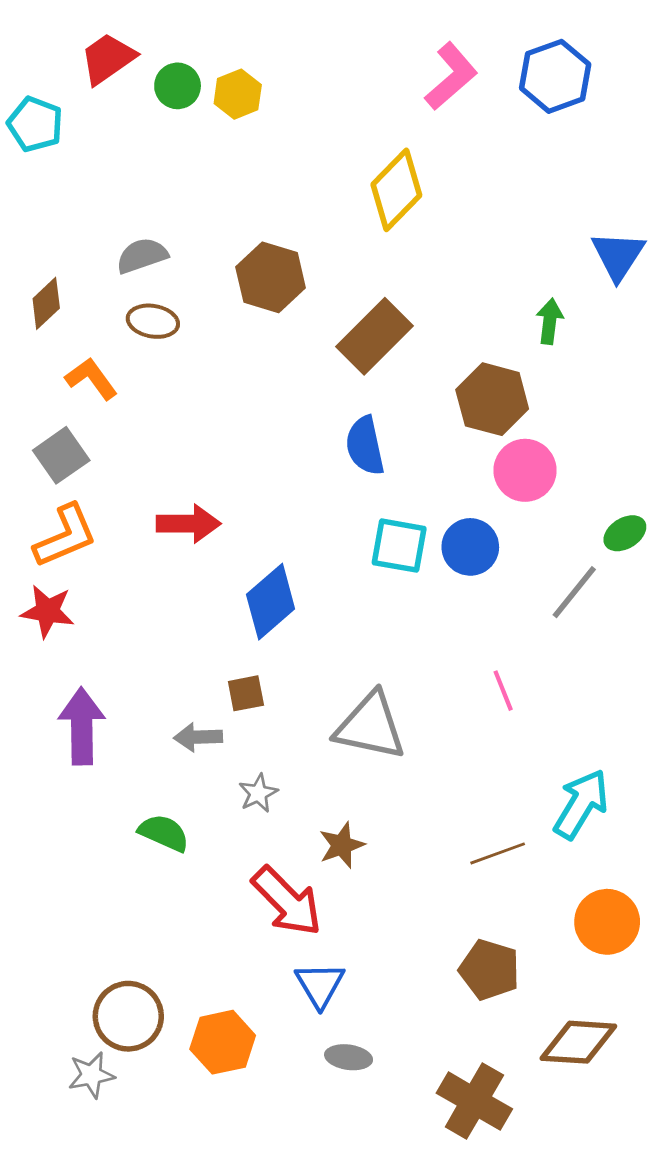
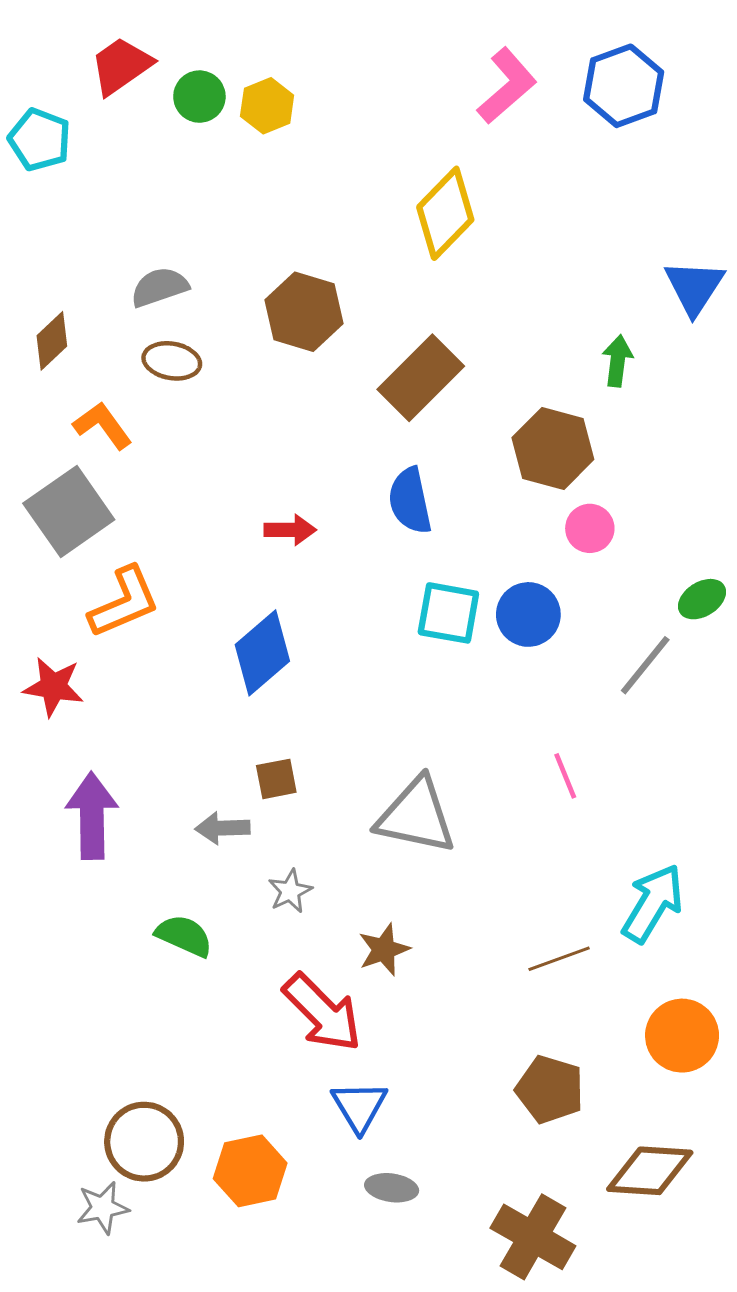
gray square: (61, 455) -> (69, 512), size x1.4
pink circle: (525, 470) -> (590, 528), size x0.7
red arrow: (188, 524) -> (290, 530), moved, size x0.7
orange L-shape: (65, 536) -> (124, 602), moved
blue diamond: (271, 602) -> (262, 653), moved

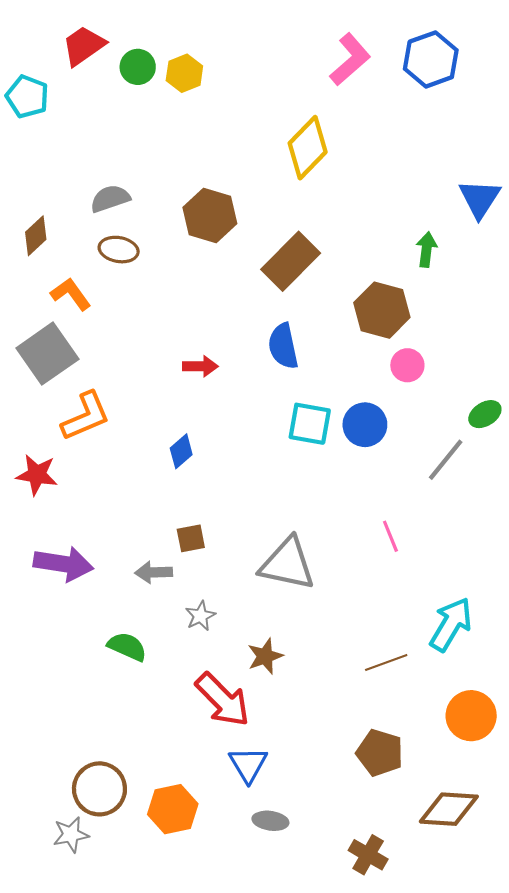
blue diamond: (262, 653) -> (181, 451), size x0.6
purple arrow: (92, 816) -> (63, 564), turned 100
brown cross: (533, 1237) -> (368, 855), size x0.7

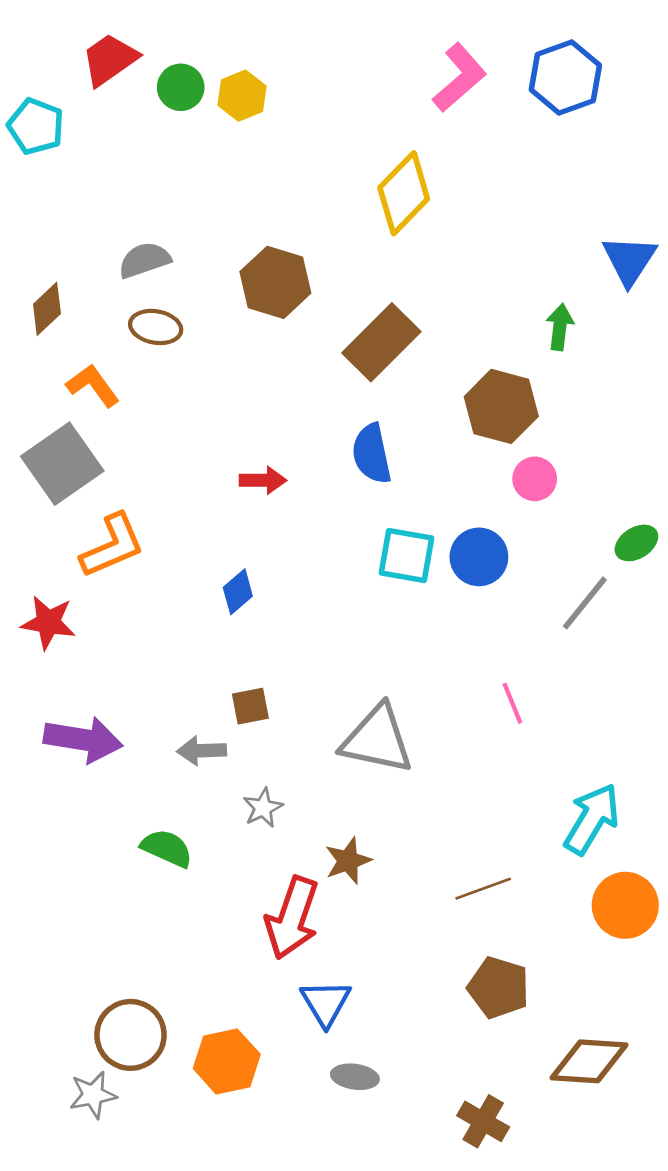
brown line: (386, 663) -> (483, 889), moved
red arrow: (223, 700) -> (292, 918), turned 64
orange circle: (471, 716) -> (625, 905), moved

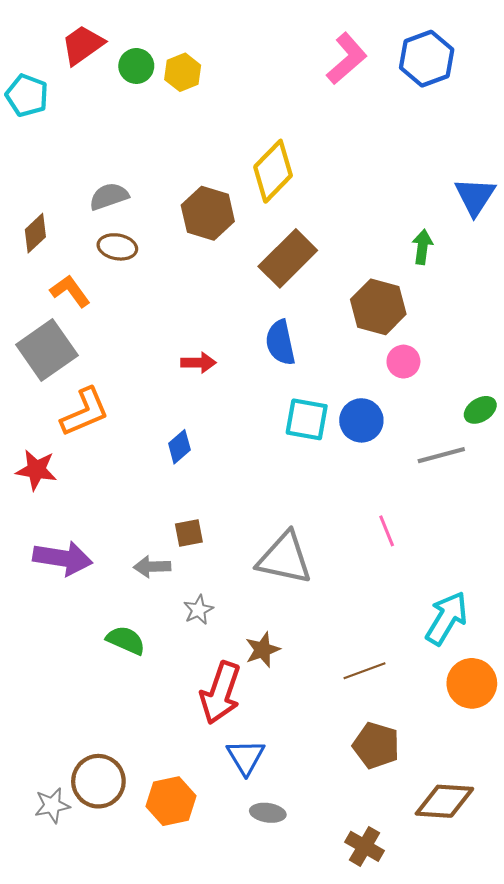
yellow diamond: (404, 193) -> (273, 171), moved
gray line: (585, 603) -> (441, 455), turned 36
gray star: (93, 1095) -> (52, 805), moved

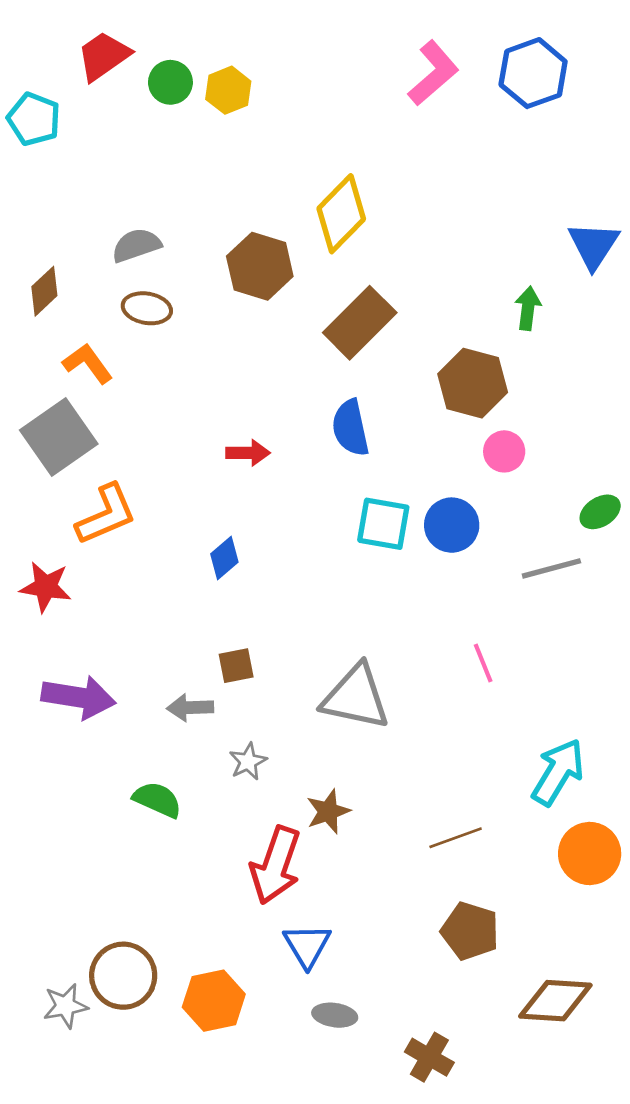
brown cross: (365, 846) -> (429, 1057), moved

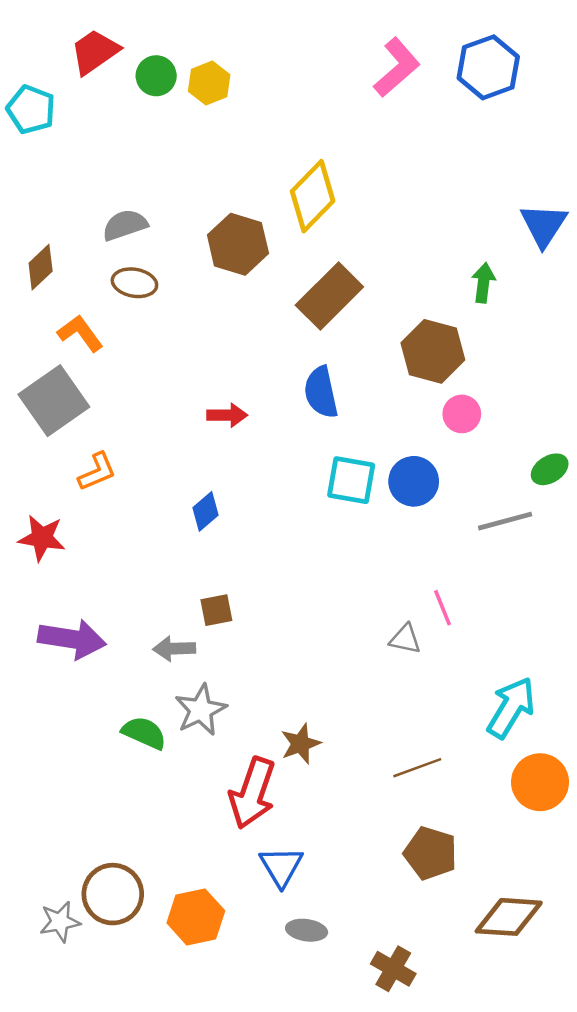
orange L-shape: (106, 515) -> (97, 472), size x0.7
gray triangle: (356, 697) -> (405, 639), moved, size x0.5
gray star: (248, 762) -> (201, 710), moved, size x1.5

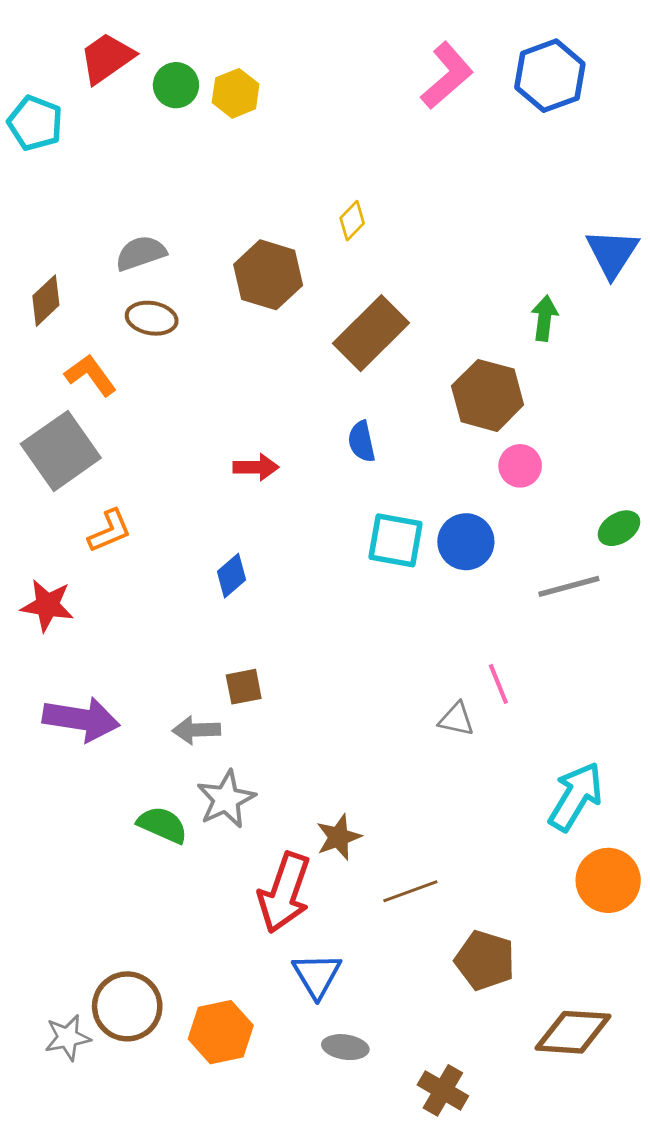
yellow diamond: (313, 196) -> (352, 221), size x0.5
blue semicircle: (321, 392) -> (362, 441), size x0.7
brown line: (417, 768) -> (410, 891), moved

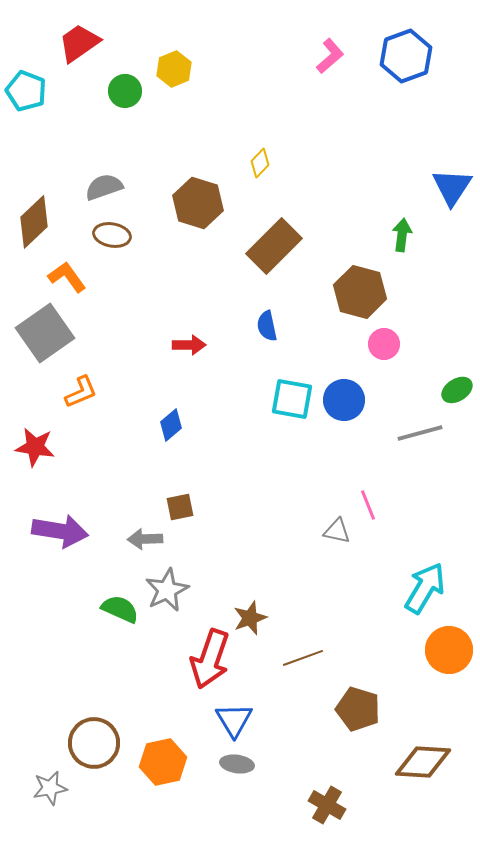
pink L-shape: (447, 76) -> (330, 56), size x0.7
green circle: (176, 85) -> (125, 91), moved
brown diamond: (46, 301) -> (34, 222), size x1.4
gray star: (68, 1038) -> (50, 788), moved
gray ellipse: (345, 1047) -> (237, 764), moved

